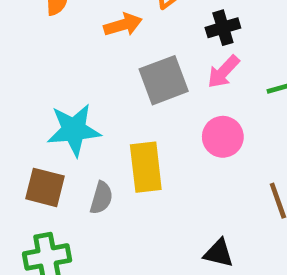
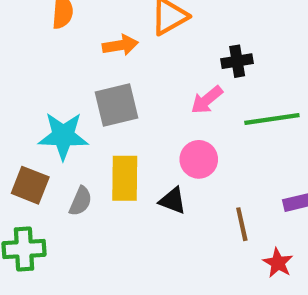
black cross: (223, 28) -> (237, 61), moved
gray square: (164, 80) -> (117, 105), moved
black triangle: (219, 253) -> (173, 201), moved

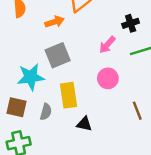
black cross: (237, 61) -> (131, 23), moved
black triangle: (173, 201) -> (84, 124), moved

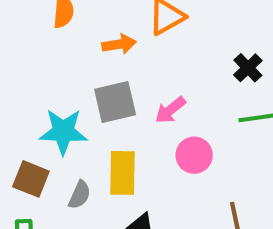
black cross: (131, 23) -> (248, 68), turned -35
pink arrow: (107, 45) -> (170, 110), moved

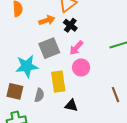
black cross: (248, 68) -> (70, 25), moved
pink circle: (194, 155) -> (81, 67), moved

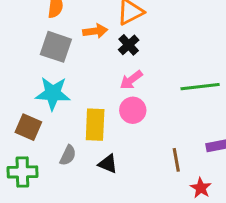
gray square: (49, 48) -> (56, 47), moved, turned 30
gray semicircle: (39, 95) -> (68, 155), moved

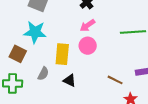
brown line: (176, 160) -> (115, 80), turned -56

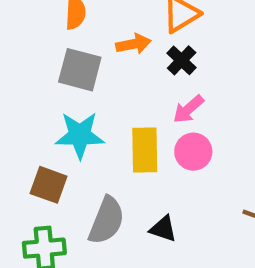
yellow rectangle: (62, 54) -> (145, 150), moved
gray semicircle: (43, 74) -> (107, 221), size x1.6

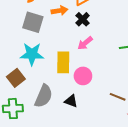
pink circle: (193, 152) -> (83, 76), moved
brown square: (49, 185) -> (16, 78), turned 30

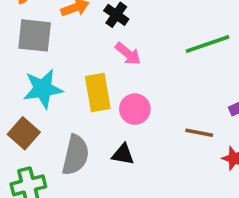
pink arrow: (85, 43) -> (128, 54), turned -91

